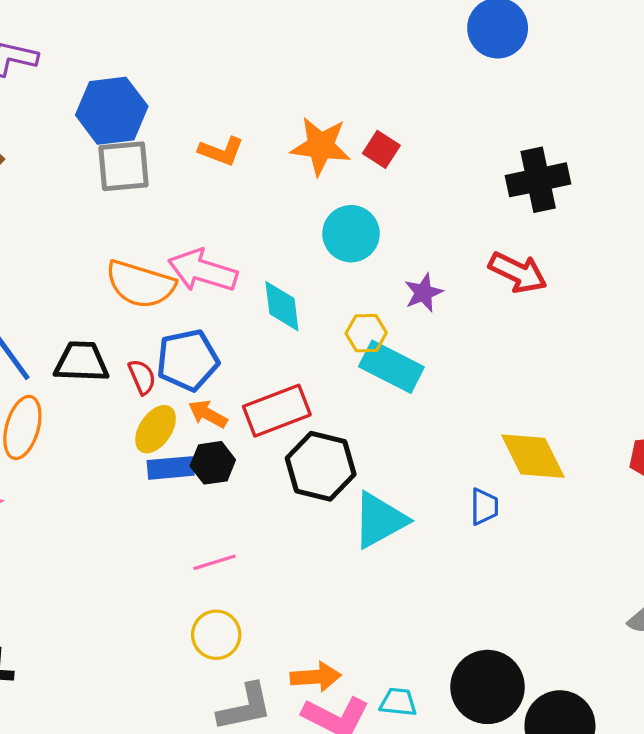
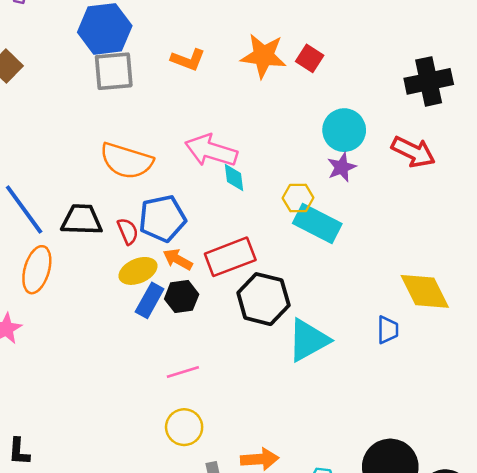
cyan circle: (351, 234) -> (344, 130), moved
pink arrow: (203, 271) -> (211, 151), moved
cyan diamond: (282, 306) -> (234, 177), size x0.7
yellow ellipse: (156, 429) -> (138, 271), turned 33
blue rectangle: (171, 468) -> (150, 300), turned -56

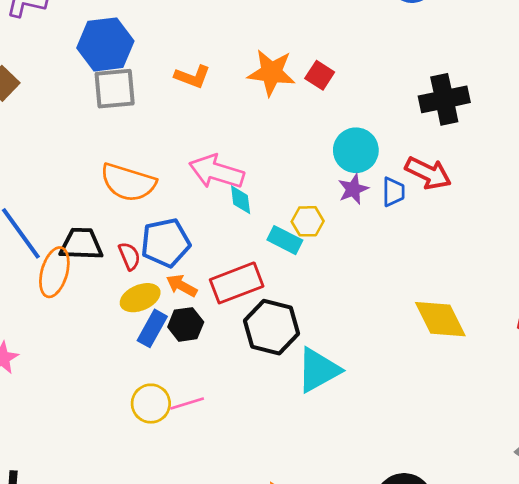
cyan rectangle: (317, 224) -> (285, 240), moved, size x0.7
orange ellipse: (37, 270) -> (54, 272), moved
blue trapezoid: (388, 330) -> (393, 192), moved
yellow circle: (184, 427) -> (151, 404), moved

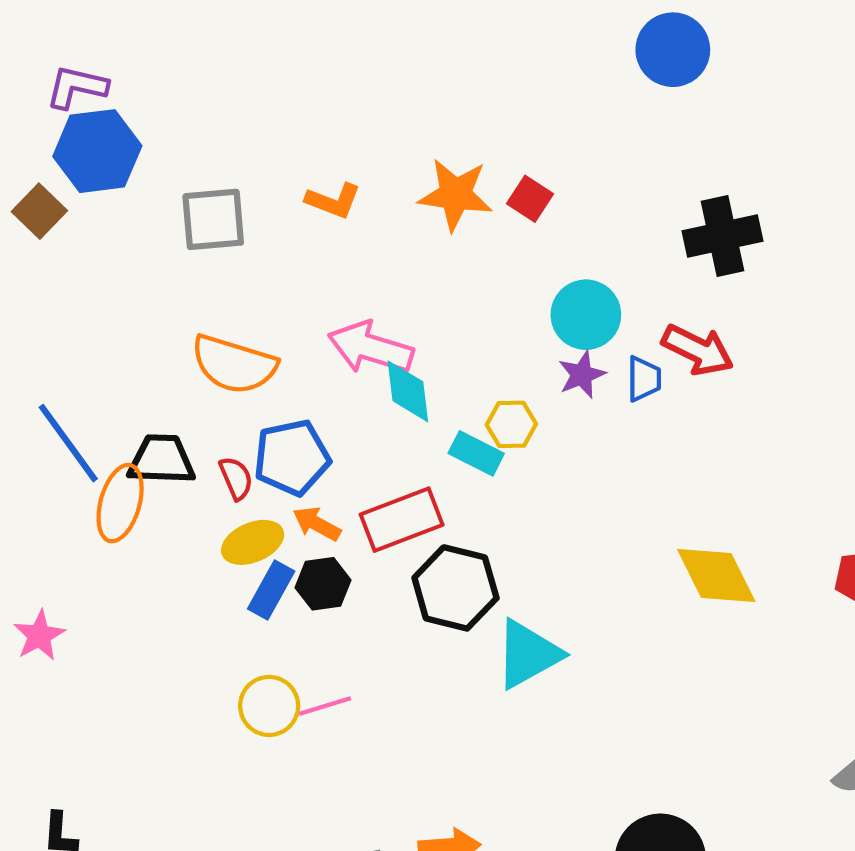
blue hexagon: (105, 44) -> (97, 151), moved
cyan diamond: (241, 200) -> (408, 391), size x1.4

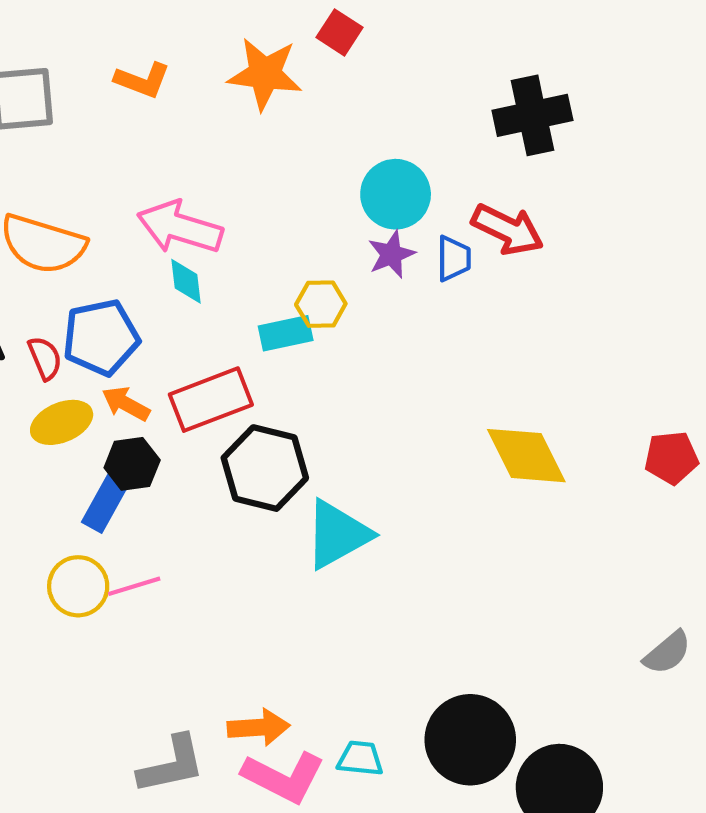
red square: (530, 199) -> (340, 32), moved
cyan diamond: (408, 391) -> (186, 281), moved, size x0.7
cyan rectangle: (476, 453) -> (286, 333), turned -39
blue rectangle: (271, 590) -> (105, 503), moved

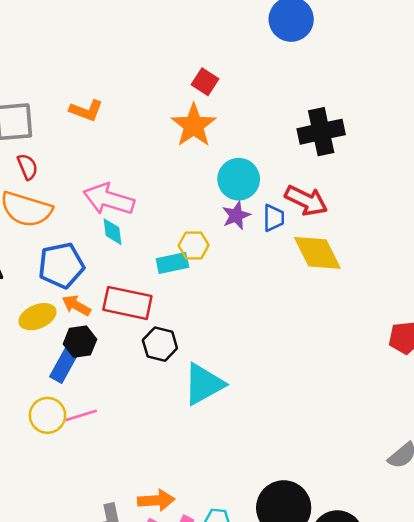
orange star: (265, 74) -> (194, 125), moved, turned 30
red semicircle: (45, 358) -> (27, 167), moved
red rectangle: (211, 400) -> (127, 303), turned 33
yellow diamond: (526, 456) -> (317, 253), moved
black hexagon: (265, 468) -> (160, 344), size x0.7

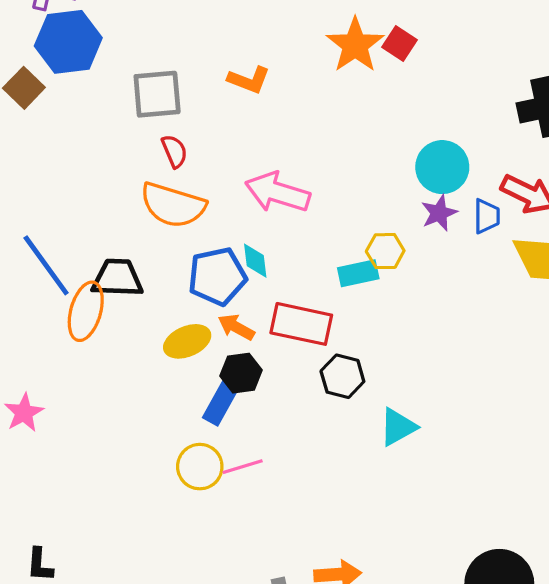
orange star: (194, 125) -> (355, 45), moved
cyan diamond: (112, 232) -> (255, 261), moved
cyan triangle: (204, 384) -> (398, 427), size x0.7

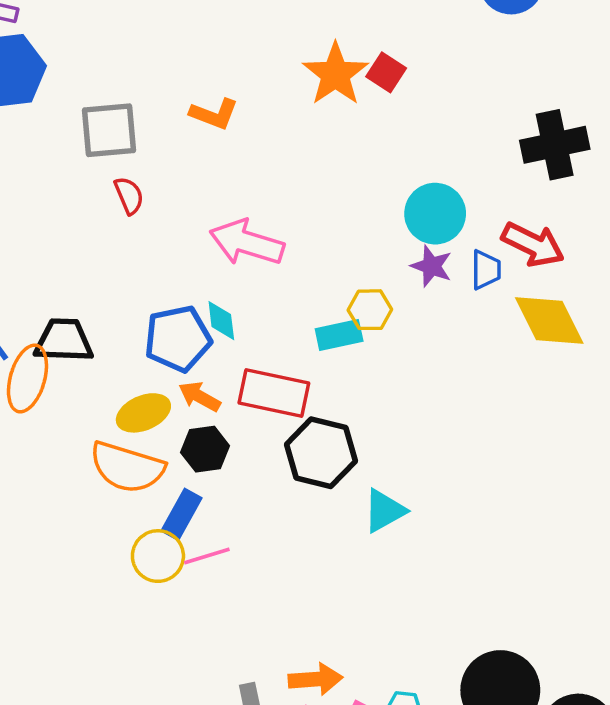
orange semicircle: (173, 205) -> (127, 467), moved
purple star: (439, 213) -> (431, 266), turned -30
black hexagon: (342, 376) -> (321, 453), size x1.4
blue rectangle: (220, 403) -> (181, 514), moved

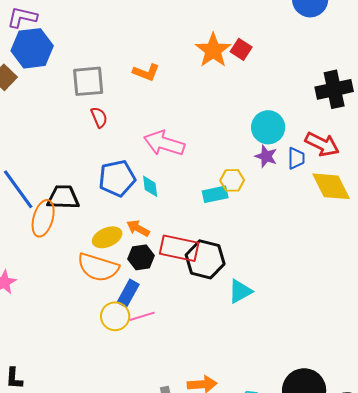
blue pentagon: (178, 339) -> (117, 178), moved
red rectangle: (274, 393) -> (179, 248), moved

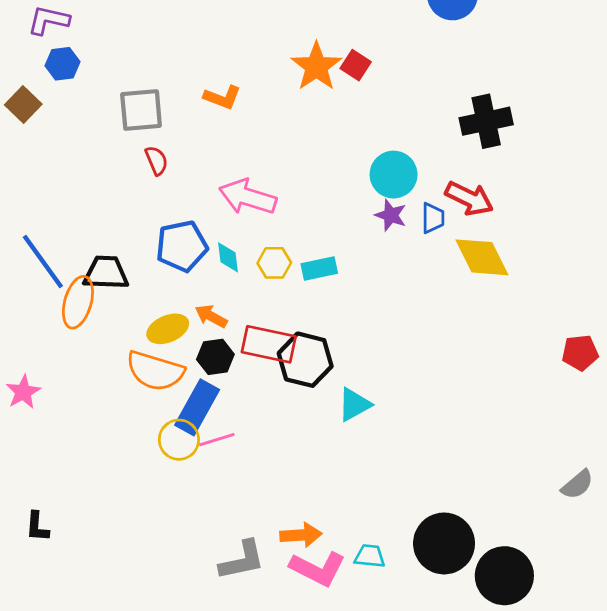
blue hexagon: (32, 48) -> (63, 64), size x0.6
yellow hexagon: (232, 180) -> (274, 263), moved
blue rectangle: (128, 293) -> (197, 407), size x1.4

